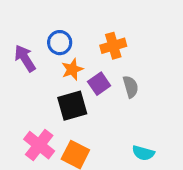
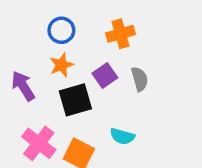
purple arrow: (25, 58) -> (23, 86), moved
orange star: (72, 69) -> (61, 65), moved
cyan semicircle: (143, 153) -> (122, 136), moved

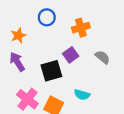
blue circle: (61, 30) -> (47, 17), moved
orange star: (61, 65) -> (18, 36), moved
gray semicircle: (140, 79) -> (102, 57), moved, turned -35

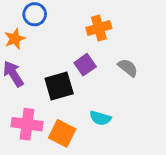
blue circle: (47, 17) -> (35, 14), moved
pink cross: (27, 99) -> (27, 124), turned -30

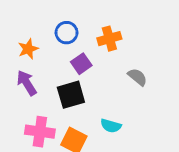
blue circle: (35, 14) -> (67, 33), moved
purple square: (85, 65) -> (81, 64), moved

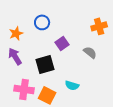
orange cross: (109, 39) -> (99, 26), moved
purple square: (81, 64) -> (62, 43), moved

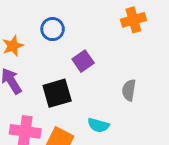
orange cross: (99, 26) -> (133, 20), moved
gray semicircle: (90, 52) -> (129, 90), moved, turned -120

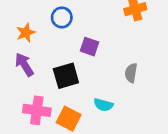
purple square: (83, 61) -> (89, 47), turned -36

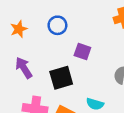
orange star: (26, 33) -> (19, 29), moved

